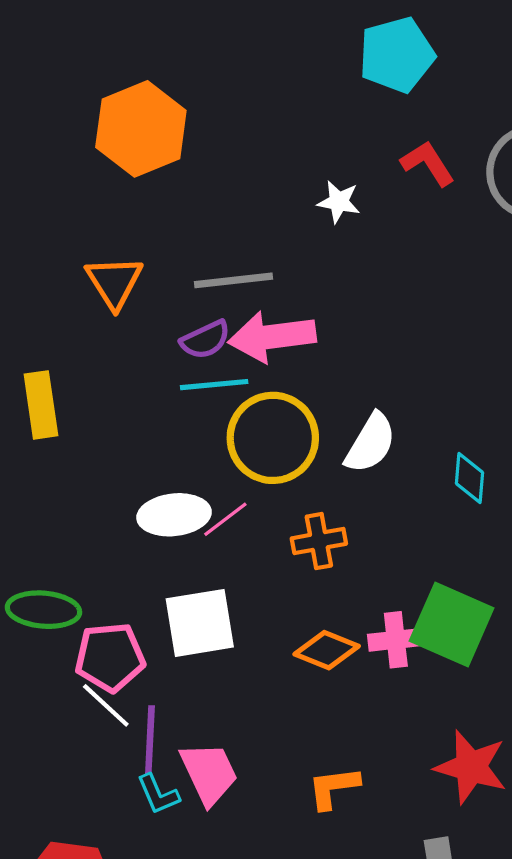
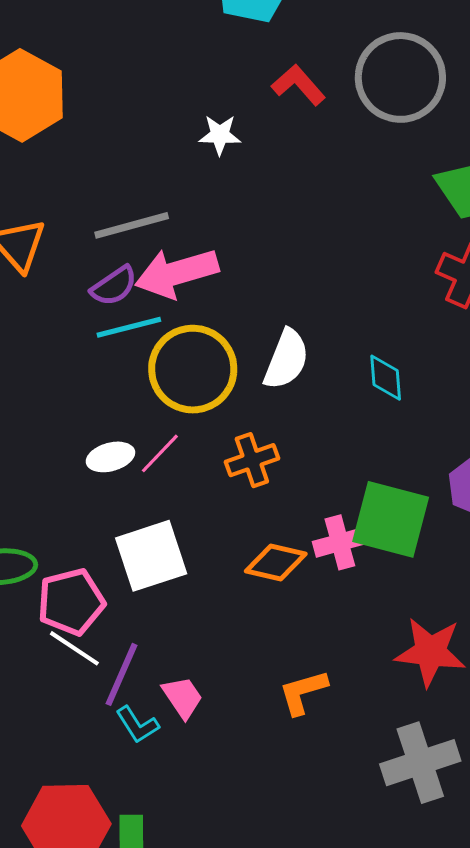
white ellipse: (174, 515) -> (110, 457), size x0.7
purple line: (150, 740) -> (121, 674), turned 30
pink trapezoid: (209, 773) -> (183, 697), size x0.7

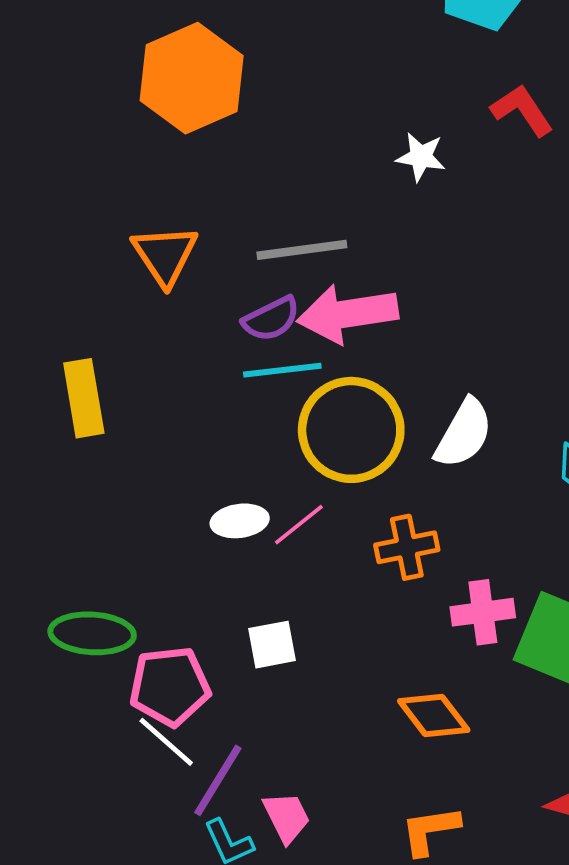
pink cross: (340, 542) -> (483, 612), moved
white square: (151, 556) -> (272, 645), size x0.6
orange diamond: (276, 563) -> (434, 716), moved, turned 32

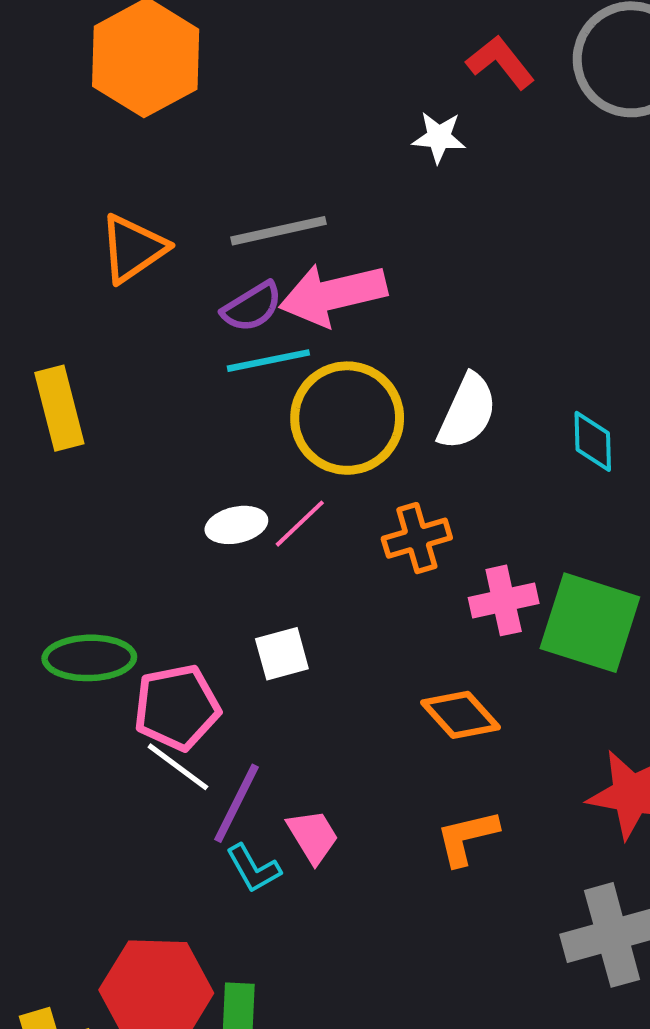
white star: (421, 157) -> (439, 137), moved
orange triangle: (165, 255) -> (133, 248), turned 34

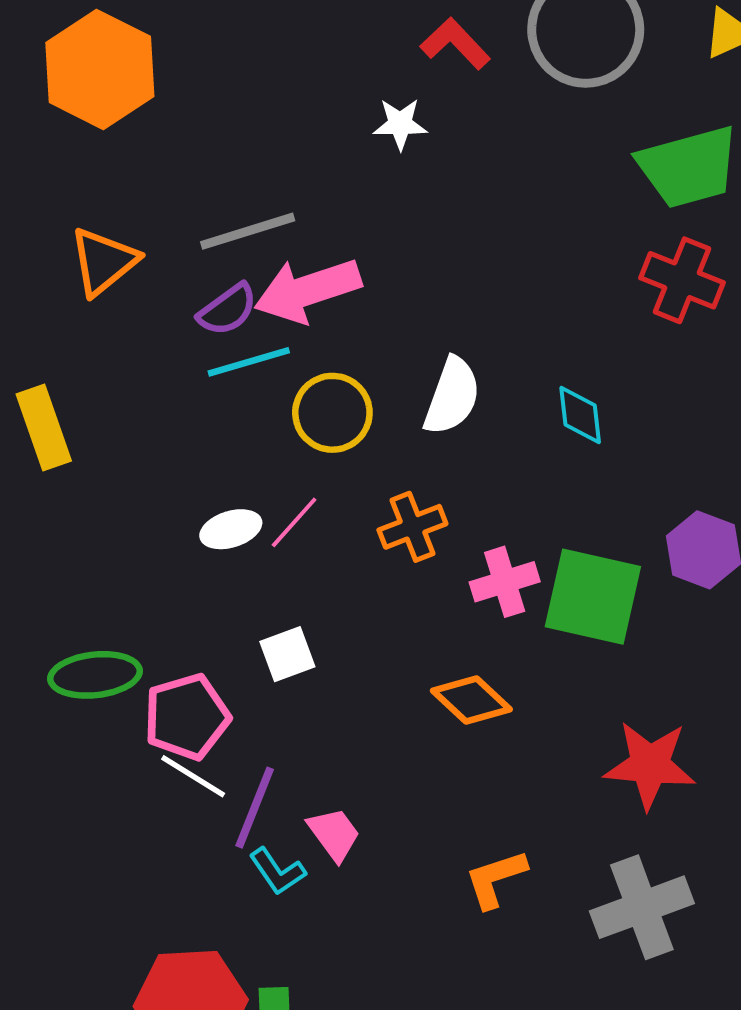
yellow circle: (347, 418) -> (332, 413), size x0.7
orange L-shape: (467, 838) -> (496, 879), moved

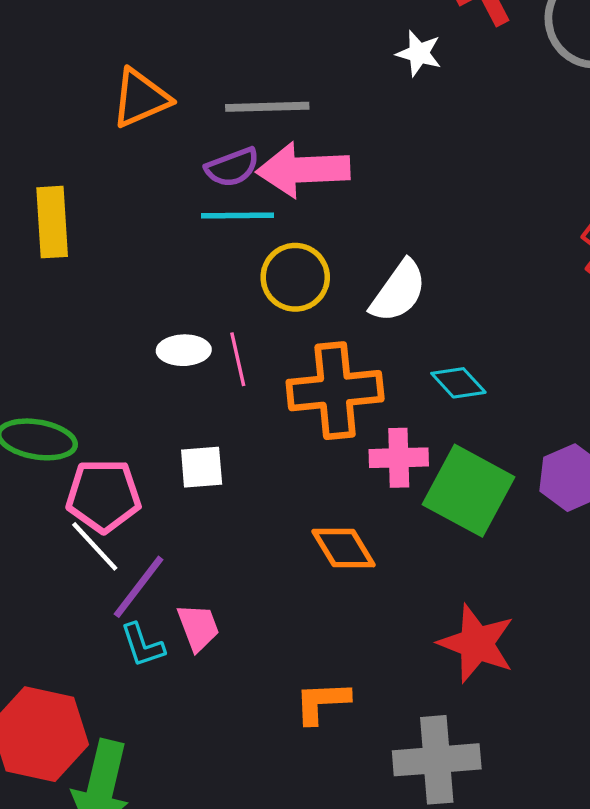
cyan diamond: (580, 415) -> (458, 383), moved, turned -52
pink line: (294, 522) -> (238, 359), turned -70
orange cross: (412, 527) -> (335, 391), size x1.6

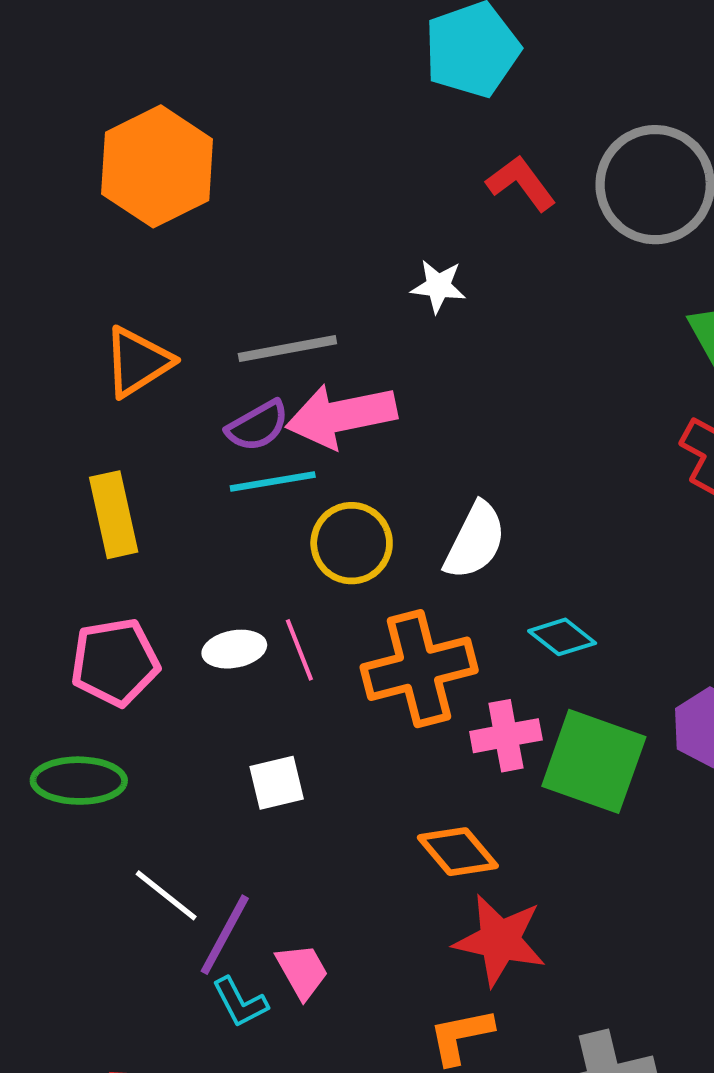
white star: (419, 53) -> (438, 286), moved
yellow rectangle: (52, 222) -> (114, 515), moved
pink pentagon: (103, 496) -> (115, 662), moved
red star: (477, 644) -> (500, 940), moved

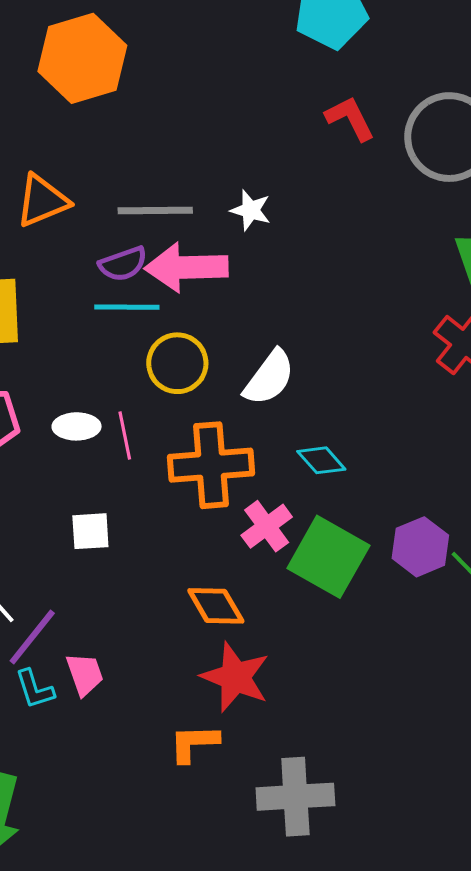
white star: (438, 286) -> (251, 210), moved
pink cross: (506, 736) -> (267, 526), turned -36

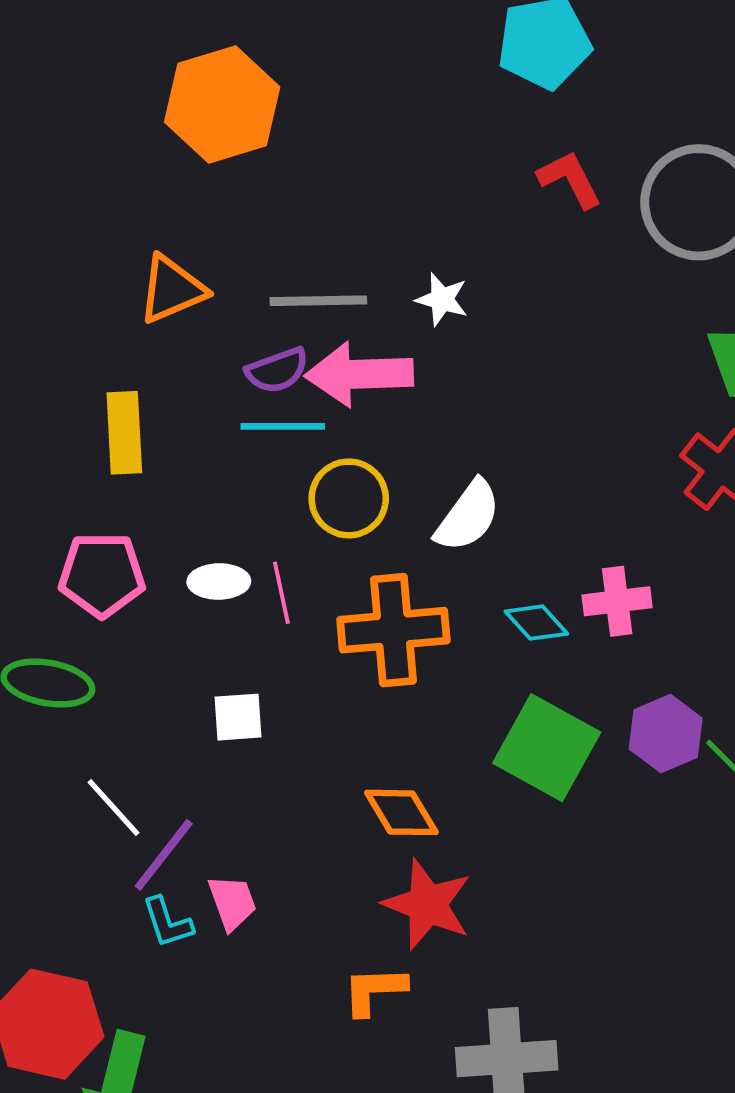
pink cross: (267, 526) -> (617, 601), moved, turned 30

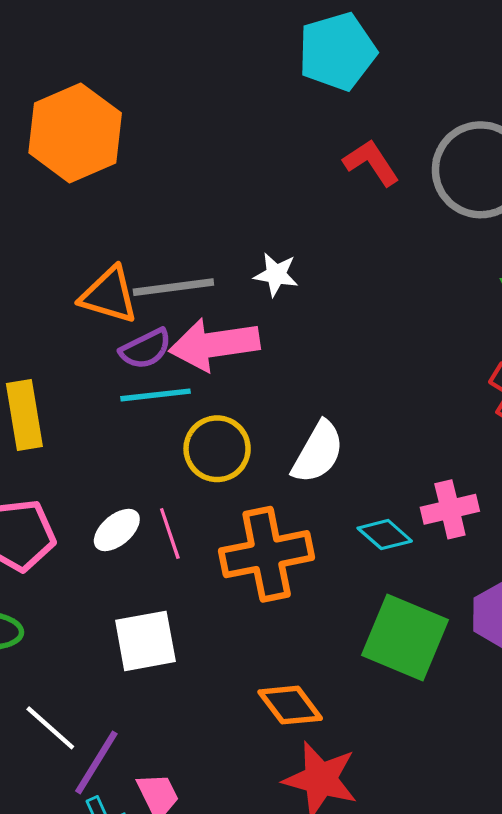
orange triangle: (172, 289) -> (109, 295), moved, turned 46
white ellipse: (219, 581) -> (117, 530), turned -33
white square: (238, 717) -> (145, 641), size x1.4

